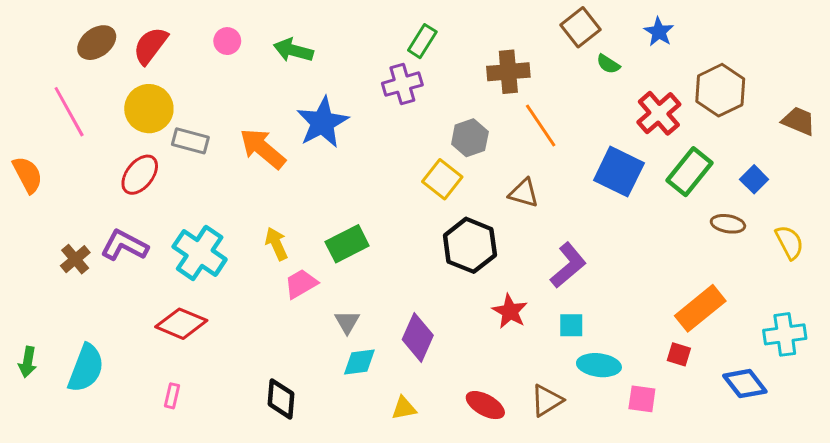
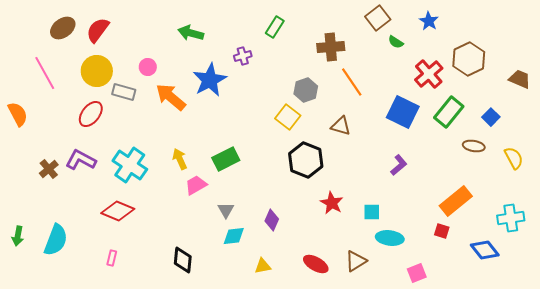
pink circle: (227, 41) -> (148, 67), moved
purple cross: (402, 84) -> (243, 56), moved, size x0.7
purple L-shape: (568, 265) -> (399, 165), moved, size x0.7
purple diamond: (418, 337) -> (272, 220), size x0.7
pink square: (642, 399) -> (417, 273), moved, turned -30

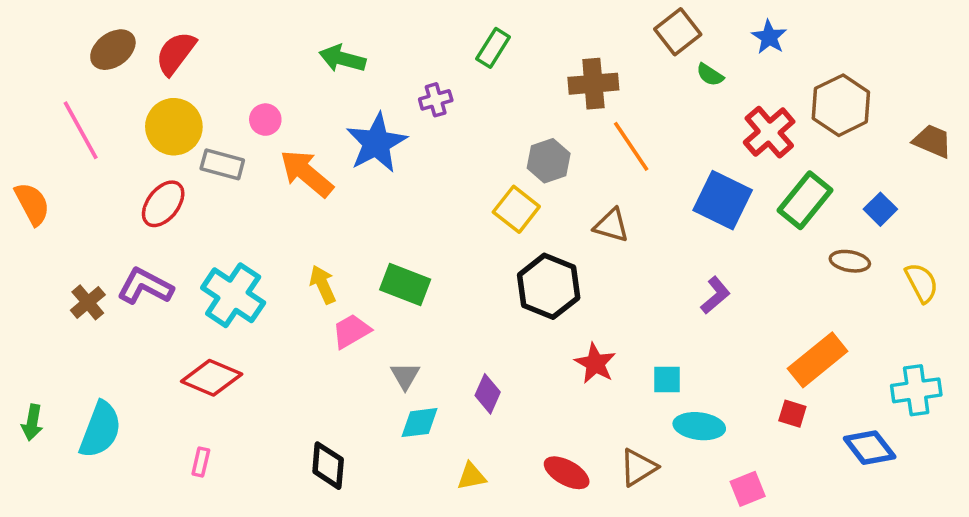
green rectangle: (226, 159) -> (405, 284), turned 48

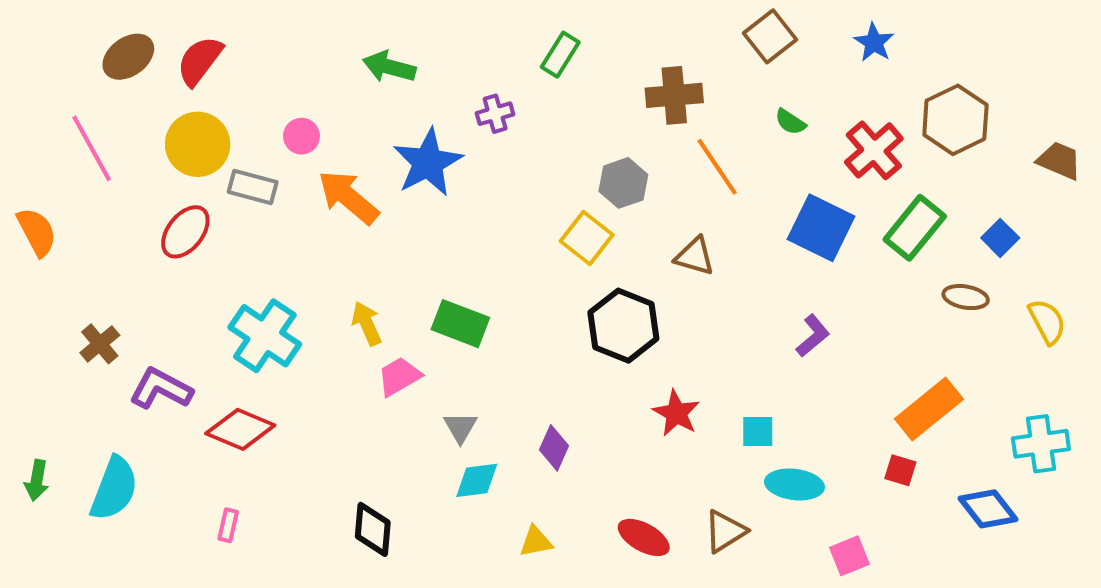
green semicircle: (710, 75) -> (790, 122), moved
purple L-shape: (145, 286) -> (161, 389), moved

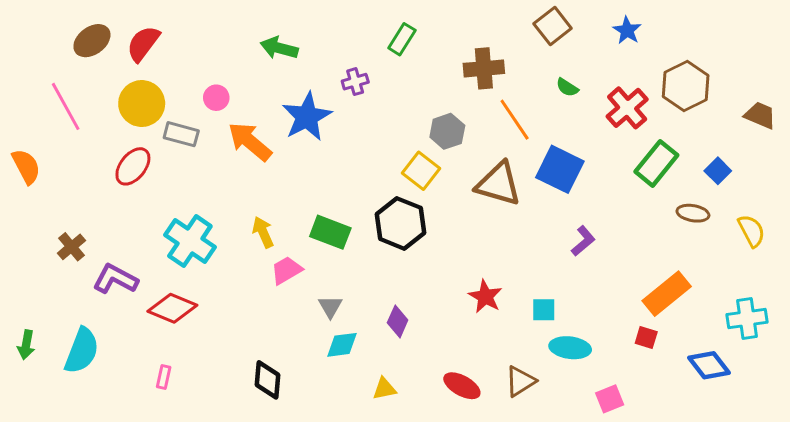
blue square: (821, 228) -> (560, 169), moved
brown triangle: (695, 256) -> (498, 184), size x1.6
black hexagon: (623, 326) -> (400, 223), moved

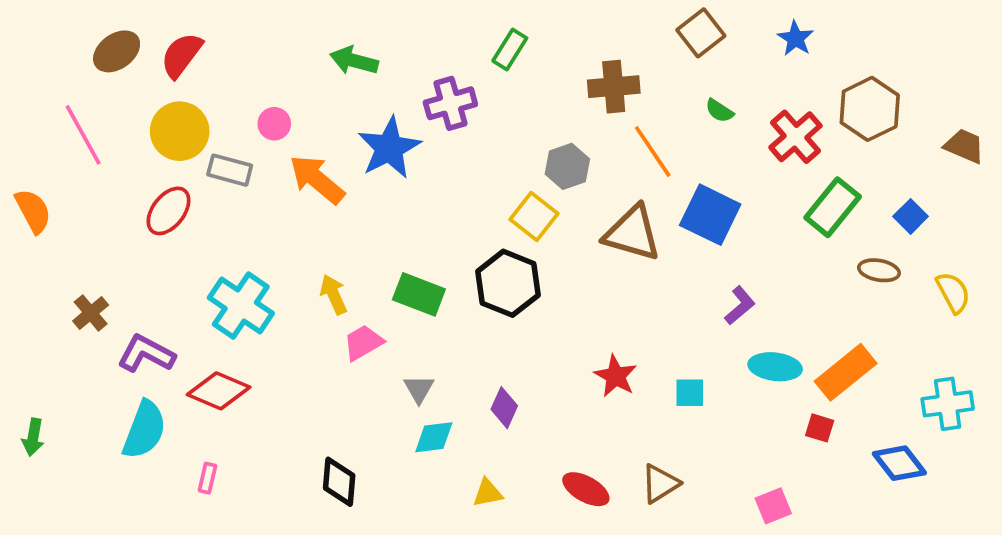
purple cross: (355, 82) -> (450, 103), size x1.5
cyan ellipse: (570, 348) -> (775, 367), moved
cyan semicircle: (82, 351) -> (144, 430), moved

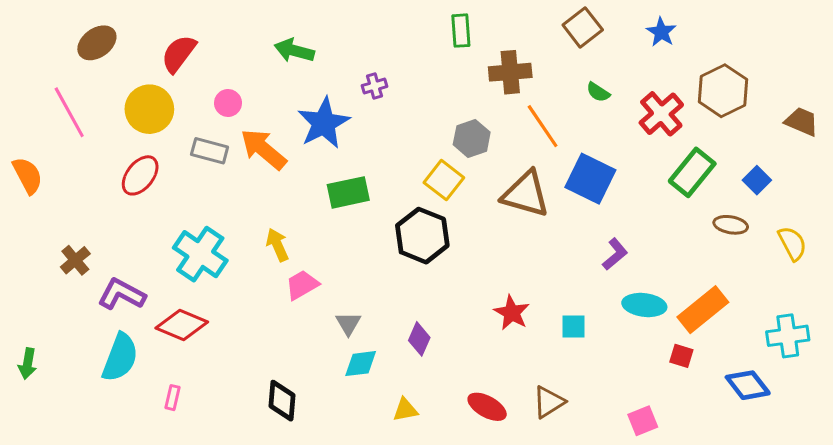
green rectangle: (510, 50) -> (461, 31), moved, turned -36
red semicircle: (181, 55) -> (179, 54), moved
purple cross: (450, 103) -> (374, 86), size x0.6
gray rectangle: (230, 170) -> (210, 151), moved
green rectangle: (419, 294) -> (348, 192), moved, turned -33

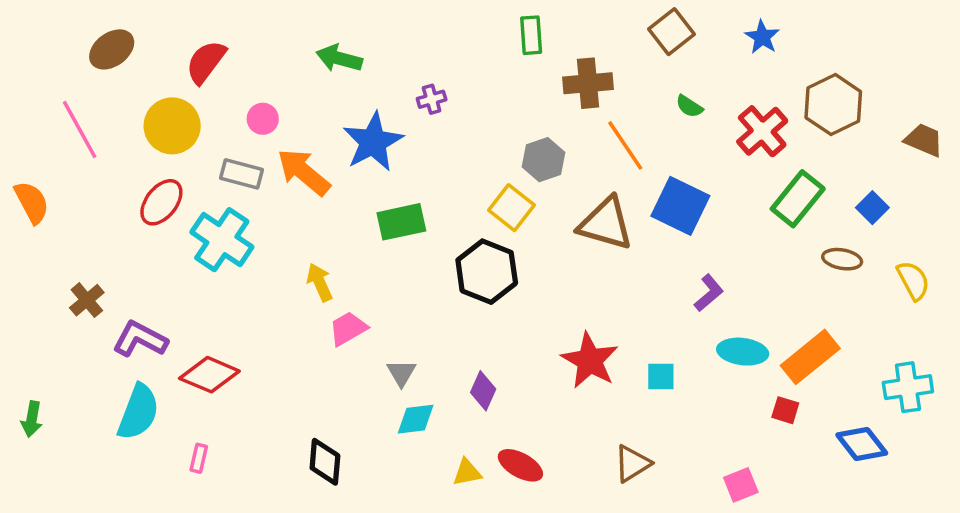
cyan cross: (200, 254) -> (222, 240), moved
red star: (512, 313) -> (590, 360), size x1.4
red ellipse: (487, 407) -> (520, 465), moved

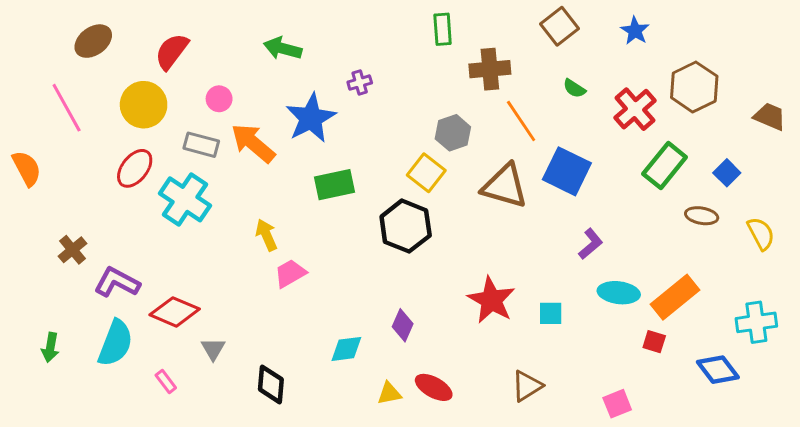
gray triangle: (401, 373) -> (213, 349), moved
green arrow: (32, 419) -> (50, 347), moved
pink rectangle: (199, 458) -> (166, 382), turned -50

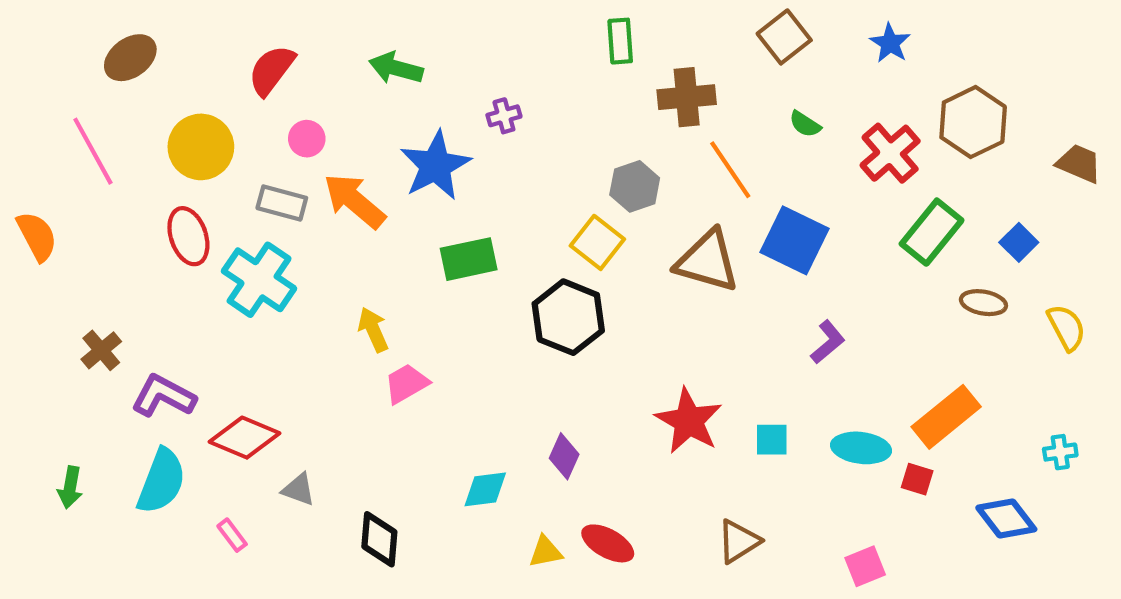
red semicircle: (172, 51) -> (271, 70), moved
red ellipse: (135, 168) -> (188, 236), turned -57
cyan ellipse: (619, 293) -> (861, 448), moved
cyan cross: (756, 322) -> (1060, 452), size x0.6
gray triangle: (213, 349) -> (298, 489), turned -40

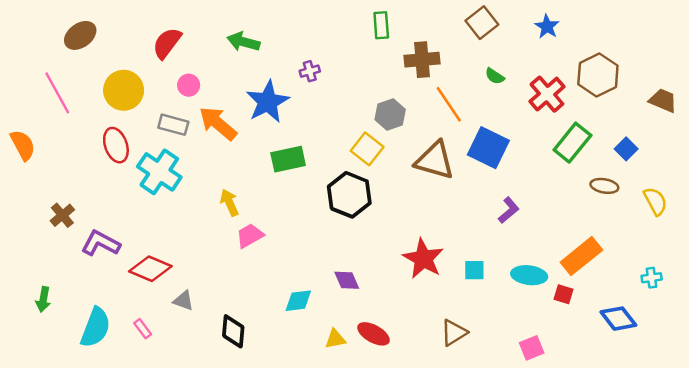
purple diamond: (564, 456) -> (347, 280), turned -48
cyan semicircle: (161, 481) -> (96, 327), moved

